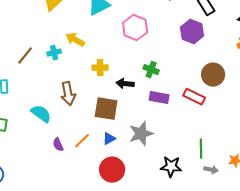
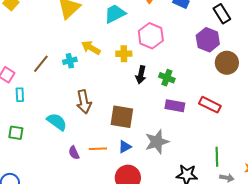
yellow cross: (100, 68) -> (124, 54), moved
brown circle: (213, 75) -> (227, 63), moved
black arrow: (125, 84) -> (141, 75), moved, turned -84
orange line: (82, 141) -> (98, 149), turned 42

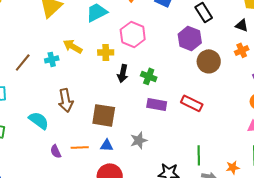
gray star: (157, 142) -> (139, 140), size x0.7
blue triangle: (125, 147) -> (107, 145), turned 32

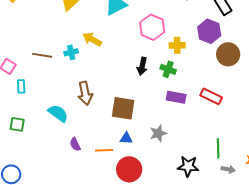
yellow cross: (106, 52) -> (177, 45), moved
brown line: (23, 62) -> (42, 55), turned 60
orange line: (80, 147) -> (104, 150), moved

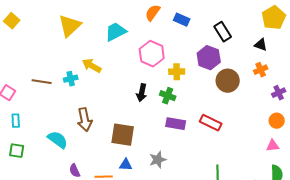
cyan rectangle: (21, 86) -> (16, 121), moved

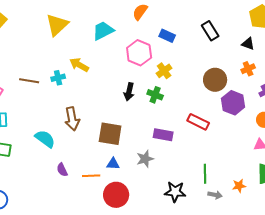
blue rectangle: (182, 20) -> (167, 36), moved
purple hexagon: (209, 58) -> (233, 103), moved
yellow cross: (177, 72) -> (164, 71), turned -35
purple rectangle: (176, 124) -> (163, 135), moved

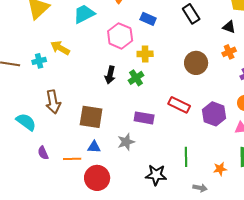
yellow cross: (164, 71) -> (145, 54), turned 35
green cross: (155, 95) -> (136, 78), turned 35
purple hexagon: (233, 103) -> (214, 114), moved
gray arrow: (215, 195) -> (200, 188), moved

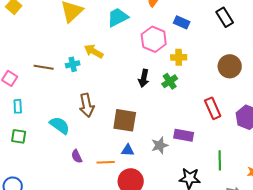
red rectangle: (179, 105) -> (213, 108), turned 40
purple rectangle: (144, 118) -> (184, 135), moved

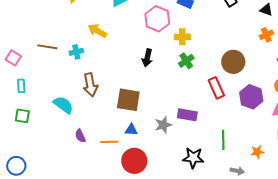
cyan cross: (73, 64) -> (76, 52), moved
brown circle: (230, 66) -> (233, 62), moved
green cross: (170, 81) -> (186, 61), moved

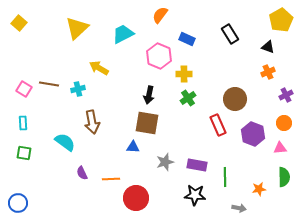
pink square: (13, 58) -> (24, 89), moved
brown square: (128, 100) -> (147, 123), moved
purple rectangle: (187, 115) -> (197, 165), moved
blue triangle: (131, 130) -> (133, 147), moved

